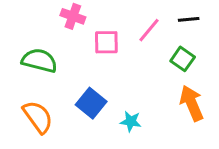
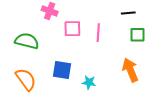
pink line: (149, 30) -> (98, 33), moved, turned -36
green square: (183, 59) -> (138, 35), moved, turned -35
blue square: (91, 103) -> (62, 70), turned -30

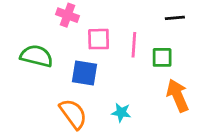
green square: (138, 35) -> (162, 57), moved
blue square: (62, 70) -> (84, 73), moved
orange semicircle: (26, 79) -> (73, 114), moved

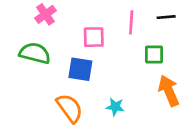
pink cross: (68, 15) -> (46, 14), moved, turned 35
pink line: (134, 45) -> (131, 22), moved

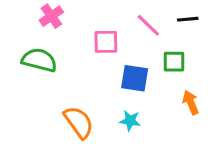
pink line: (131, 22) -> (148, 25), turned -50
blue square: (80, 69) -> (135, 78), moved
orange arrow: (169, 91) -> (191, 102), size x0.7

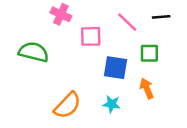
pink cross: (51, 16) -> (61, 14), moved, turned -30
orange arrow: (191, 102) -> (147, 88), moved
orange semicircle: (79, 122) -> (67, 105), turned 80

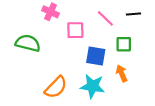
cyan star: (112, 104) -> (93, 86), size x1.6

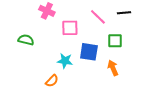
green semicircle: (28, 43) -> (26, 40), size x0.7
cyan star: (93, 86) -> (65, 61), moved, size x0.7
orange semicircle: (56, 87) -> (52, 81), size x0.6

